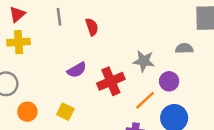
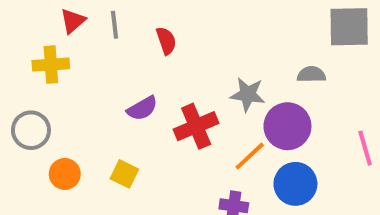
red triangle: (17, 14) -> (73, 21), moved
purple circle: (169, 81) -> (287, 126), size x1.5

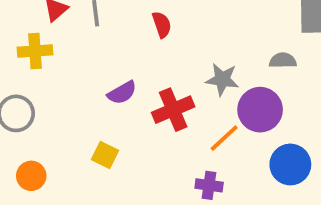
red semicircle: (166, 41) -> (162, 25), moved
orange circle: (65, 174) -> (31, 176), moved
blue circle: (295, 184) -> (290, 164), moved

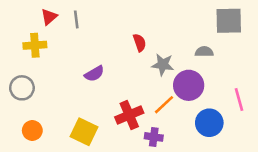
red semicircle: (162, 25) -> (140, 43), moved
red cross: (173, 110) -> (129, 115), moved
yellow square: (105, 155) -> (84, 132), moved, size x1.5

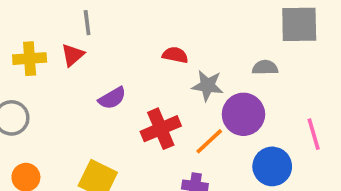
red triangle: (49, 17) -> (73, 55), moved
red semicircle: (140, 43) -> (175, 55), turned -60
red cross: (129, 115) -> (161, 129), moved

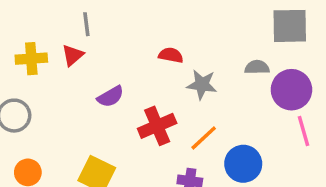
purple circle: (243, 114) -> (291, 90), moved
blue circle: (272, 166) -> (243, 164), moved

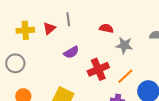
gray line: (86, 24) -> (68, 19), moved

